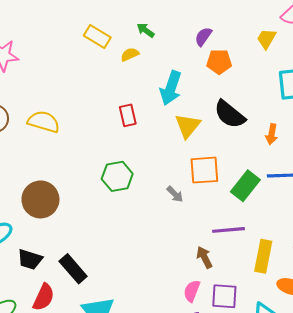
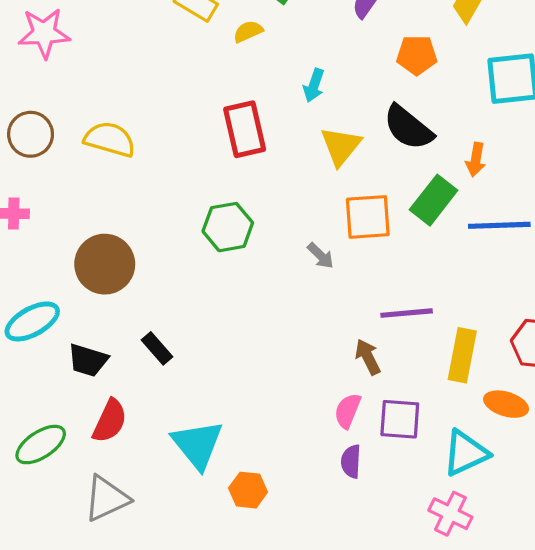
orange pentagon: (219, 62) -> (417, 55), moved
cyan arrow: (171, 88) -> (314, 85), size x0.6
red rectangle: (128, 115) -> (245, 129), size x1.5
green rectangle: (245, 186) -> (434, 200), moved
black rectangle: (73, 269) -> (157, 348), moved, size x0.7

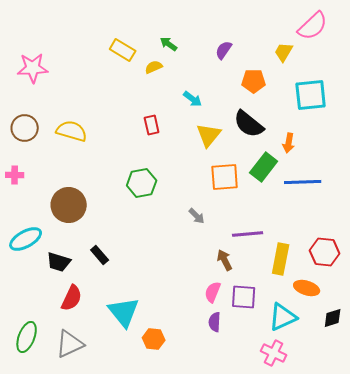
cyan arrow: (314, 85) -> (193, 99), turned -72
red rectangle: (245, 129) -> (152, 125), size x0.6
gray arrow: (321, 256) -> (197, 216), moved
green ellipse: (41, 445) -> (27, 337), moved, turned -36

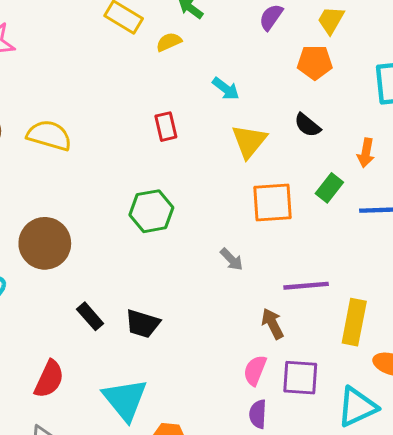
yellow trapezoid: (284, 52) -> (331, 20), moved
black semicircle: (249, 124) -> (307, 125), size x0.6
green rectangle: (264, 167) -> (329, 188), size x0.7
black trapezoid: (59, 262) -> (143, 324), moved

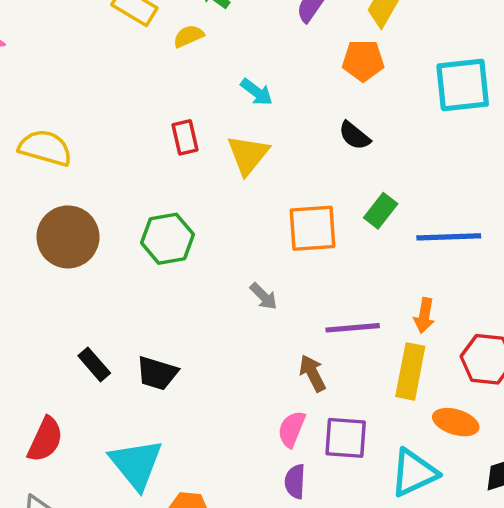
yellow triangle: (249, 141) -> (248, 155), moved
orange arrow: (366, 153) -> (424, 316), moved
brown circle: (45, 243) -> (68, 237), moved

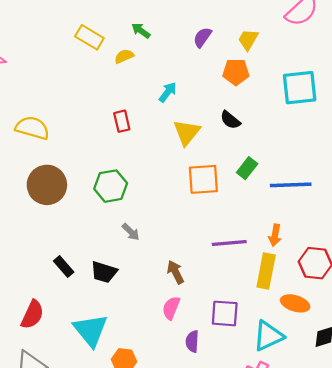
cyan arrow: (257, 92) -> (168, 92), turned -90
yellow triangle: (248, 155) -> (187, 132), moved
gray arrow: (264, 296) -> (131, 232), moved
brown arrow: (313, 373) -> (175, 272), moved
pink semicircle: (292, 429) -> (171, 308), moved

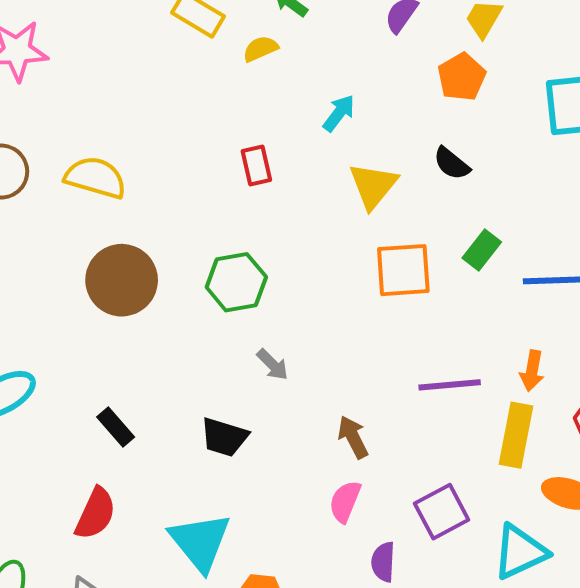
orange pentagon: (236, 72) -> (462, 77), turned -30
black rectangle: (64, 267) -> (116, 427), moved
purple square: (225, 313) -> (442, 512), turned -32

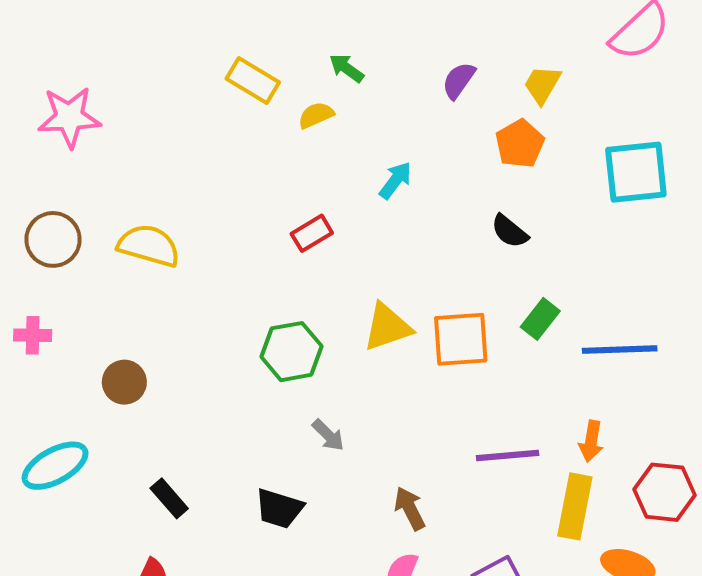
red rectangle: (256, 165) -> (312, 233), turned 72
yellow triangle: (373, 186) -> (387, 327), moved, turned 32
brown circle: (122, 280) -> (124, 382), moved, size x0.6

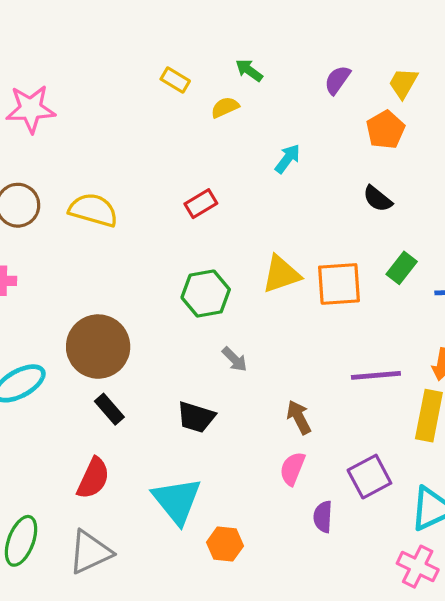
yellow rectangle: (253, 80) -> (175, 80), size x0.7
red rectangle: (312, 233) -> (201, 204), moved
brown circle: (124, 382) -> (98, 347), moved, size x1.8

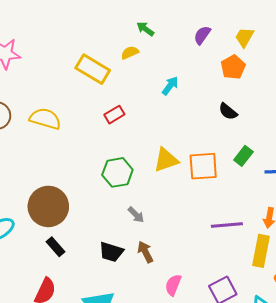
yellow rectangle: (175, 80) -> (93, 69), moved, size x1.8
brown arrow: (299, 417) -> (145, 252), moved

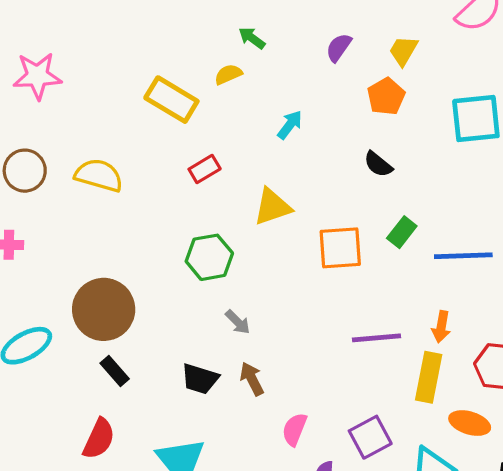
yellow triangle: (166, 160) -> (272, 207), moved

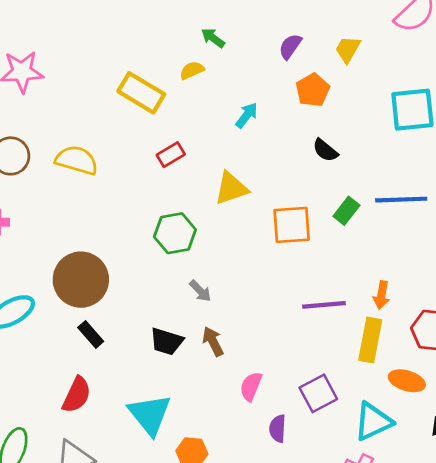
orange pentagon: (386, 96) -> (313, 90), moved
blue line: (463, 256) -> (401, 200), moved

